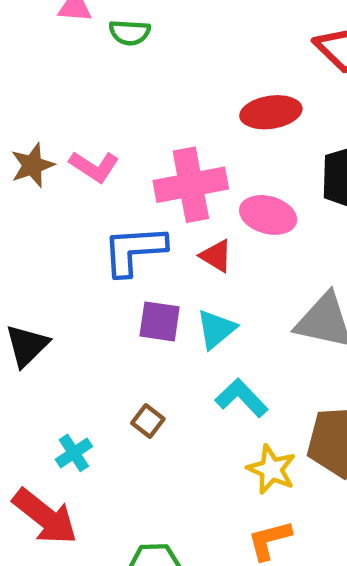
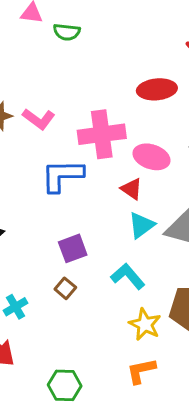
red triangle: (216, 256) -> (132, 189), moved
purple square: (160, 321) -> (73, 248), moved, turned -32
cyan triangle: (216, 329) -> (141, 225), moved

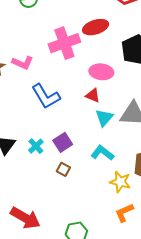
pink cross: (102, 134) -> (64, 43), moved
blue L-shape: (62, 176) -> (46, 96), turned -108
cyan cross: (16, 307) -> (36, 146), moved

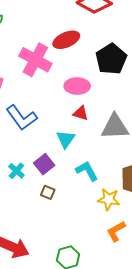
pink cross: (64, 43) -> (35, 60), turned -36
red triangle: (93, 95) -> (81, 113), moved
cyan triangle: (104, 118) -> (66, 139), moved
cyan L-shape: (102, 153) -> (87, 171), turned 30

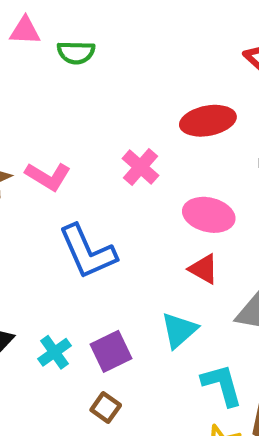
pink cross: (35, 60) -> (140, 167), moved, size x0.6
cyan triangle: (66, 139) -> (179, 330), moved
cyan L-shape: (87, 171) -> (222, 385), moved

